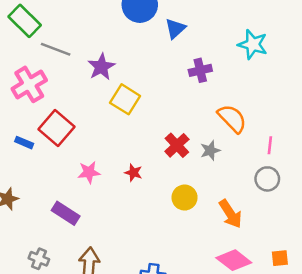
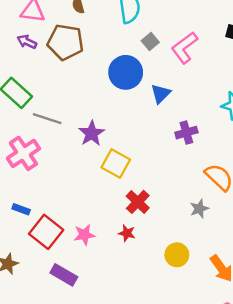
red square: (57, 128) -> (46, 232), moved
red cross: (177, 145) -> (138, 202), moved

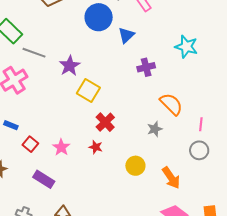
red square: (46, 232) -> (30, 144), size x0.6
pink star: (84, 235) -> (61, 147), turned -30

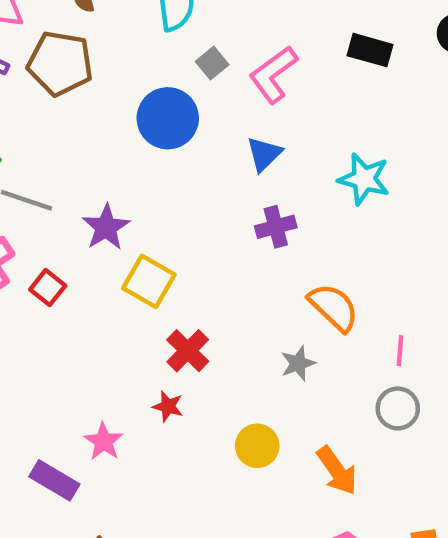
blue triangle: (126, 35) -> (264, 154), moved
red square: (30, 144) -> (48, 288), moved
pink star: (61, 147) -> (104, 441), moved

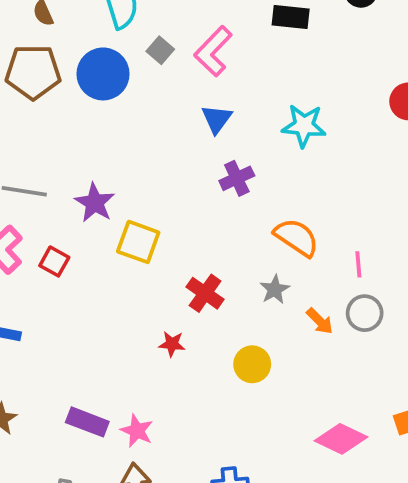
blue circle: (168, 118) -> (103, 74), moved
red cross: (188, 351) -> (205, 293), moved
pink star: (104, 441) -> (137, 431), moved
orange arrow: (337, 471) -> (320, 321), moved, size x0.7

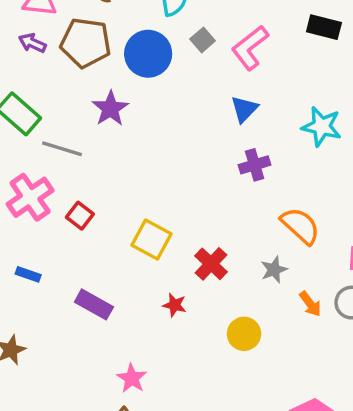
purple star: (95, 203) -> (110, 109), moved
yellow square: (138, 242) -> (151, 239), moved
purple rectangle: (87, 422) -> (94, 304), moved

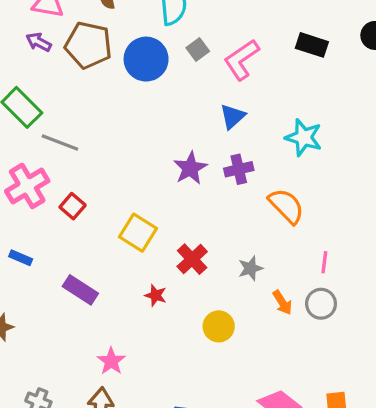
purple star: (110, 109) -> (190, 168), moved
orange semicircle: (300, 226) -> (286, 206), moved

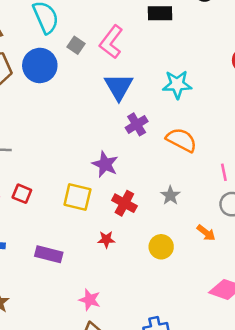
blue triangle: (232, 117) -> (119, 87), size x1.4
purple star: (190, 168) -> (105, 164), moved
orange arrow: (282, 302) -> (206, 233), moved

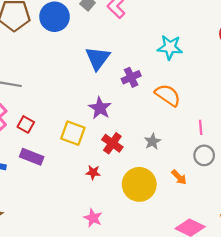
blue triangle: (119, 87) -> (98, 58), moved
yellow circle: (161, 247) -> (139, 184), size x1.6
purple rectangle: (49, 254) -> (32, 157), moved
pink star: (90, 300) -> (93, 218), moved

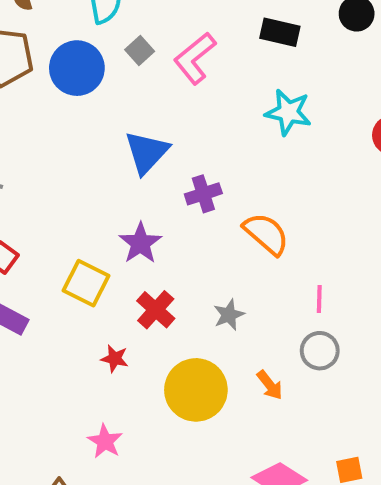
cyan star: (170, 47) -> (288, 112), moved

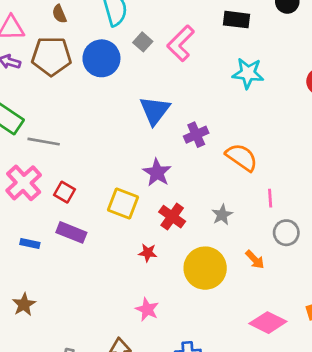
pink line: (319, 299) -> (270, 198), moved

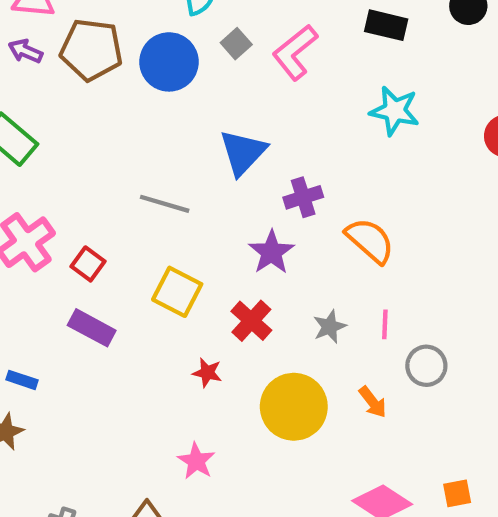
gray line: (44, 142) -> (165, 204), moved
purple star: (157, 173) -> (271, 252), moved
pink line: (270, 198) -> (385, 324), moved
blue rectangle: (30, 243) -> (22, 380), moved

